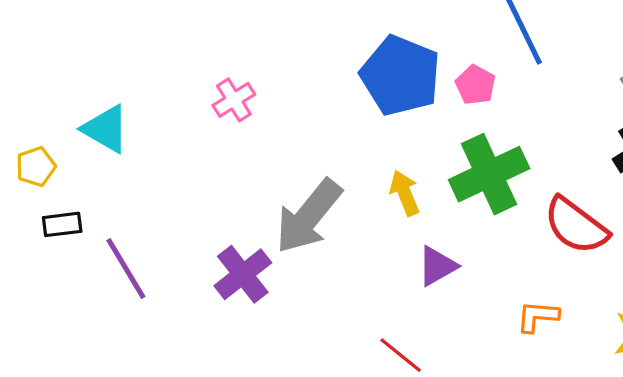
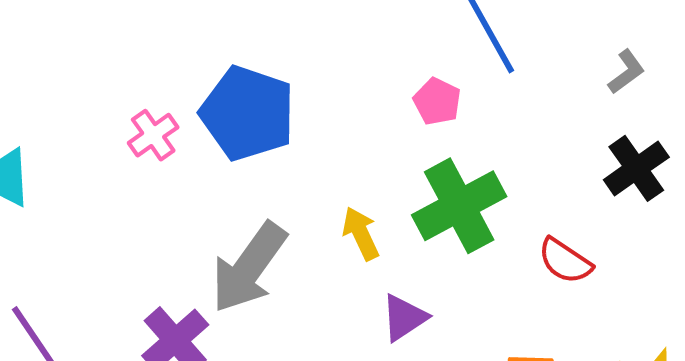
blue pentagon: (400, 76) -> (248, 113), moved
red semicircle: (576, 226) -> (565, 261), size x0.7

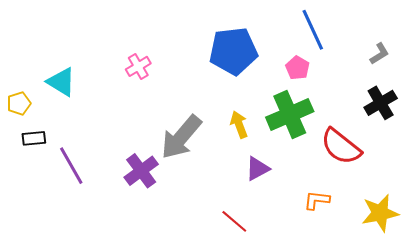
pink pentagon: (437, 101) -> (298, 68), moved
blue pentagon: (248, 113) -> (233, 51), moved, turned -30
red semicircle: (565, 261) -> (341, 147), size x1.5

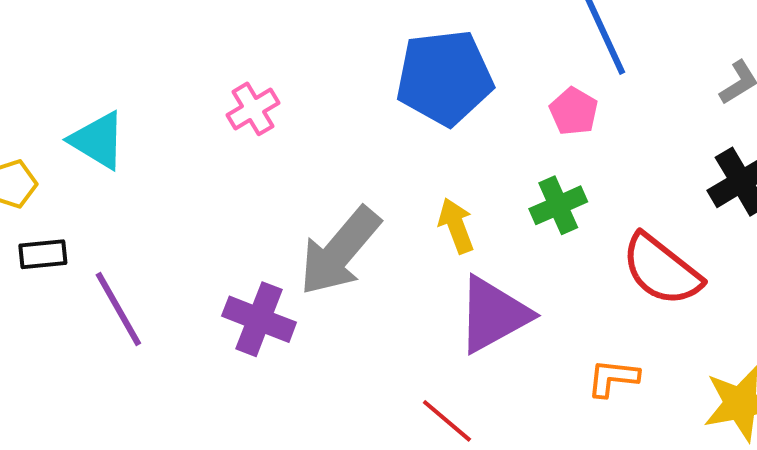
green cross: (290, 114) -> (558, 205), size x0.6
purple triangle: (257, 169) -> (493, 315), size x1.6
purple cross: (141, 171) -> (259, 319), turned -32

